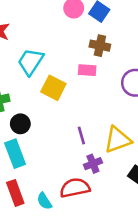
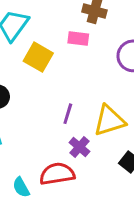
purple line: (81, 135) -> (68, 114), turned 30
purple cross: (93, 164) -> (79, 147), turned -30

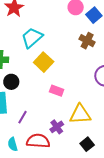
pink rectangle: (78, 39) -> (57, 91), moved
purple line: (68, 114) -> (23, 117), moved

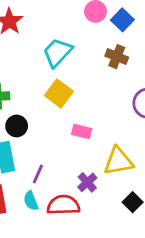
cyan trapezoid: (32, 38) -> (57, 52), moved
cyan semicircle: (13, 144) -> (31, 201), moved

